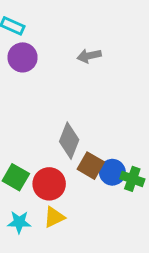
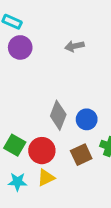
brown square: (91, 166) -> (81, 155), moved, turned 35
blue circle: (112, 172) -> (87, 119), moved

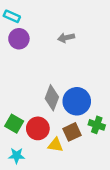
blue circle: (87, 119) -> (77, 101), size x1.5
yellow triangle: (46, 178) -> (55, 145), moved, turned 35

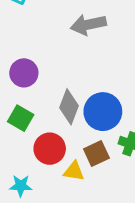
gray arrow: (66, 38) -> (88, 25), size x1.5
purple circle: (19, 39) -> (24, 73), moved
green square: (14, 124) -> (21, 118), moved

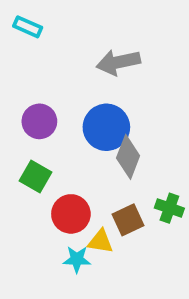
gray diamond: (69, 107) -> (128, 157), moved
blue circle: (103, 112) -> (106, 127), moved
cyan star: (21, 186) -> (77, 259), moved

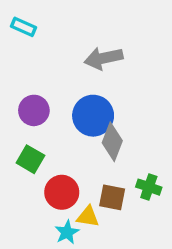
brown square: (128, 220) -> (112, 197), turned 36
cyan star: (77, 259) -> (67, 232), turned -30

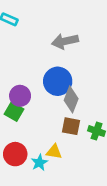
purple circle: (34, 110) -> (20, 96), moved
red circle: (62, 192) -> (15, 154), moved
brown square: (112, 197) -> (71, 126), moved

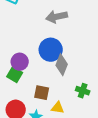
brown square: (71, 126) -> (42, 93), moved
yellow triangle: (54, 152) -> (58, 108), moved

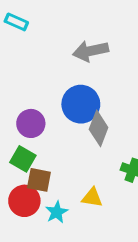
green square: (15, 75) -> (23, 159), moved
brown square: (42, 93) -> (39, 180), moved

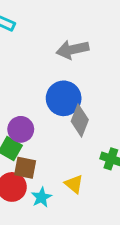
purple circle: (31, 123) -> (21, 129), moved
yellow triangle: (92, 198) -> (74, 184), turned 30

